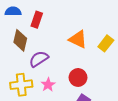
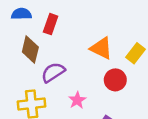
red circle: (78, 77) -> (115, 80), moved
pink star: (48, 85) -> (77, 100), moved

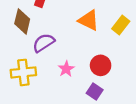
red circle: (115, 80) -> (101, 65), moved

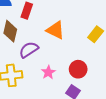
orange triangle: (89, 20) -> (55, 30), moved

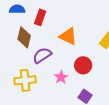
red circle: (78, 69) -> (83, 65), moved

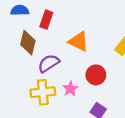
yellow cross: (25, 80) -> (43, 92), moved

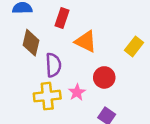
red rectangle: (46, 20) -> (62, 18), moved
purple semicircle: (49, 63) -> (53, 65), turned 120

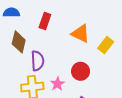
orange triangle: (86, 41) -> (81, 34), moved

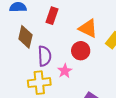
red circle: (81, 71) -> (81, 51), moved
pink star: (57, 84) -> (65, 71), moved

